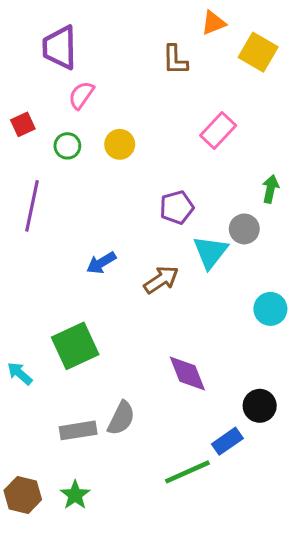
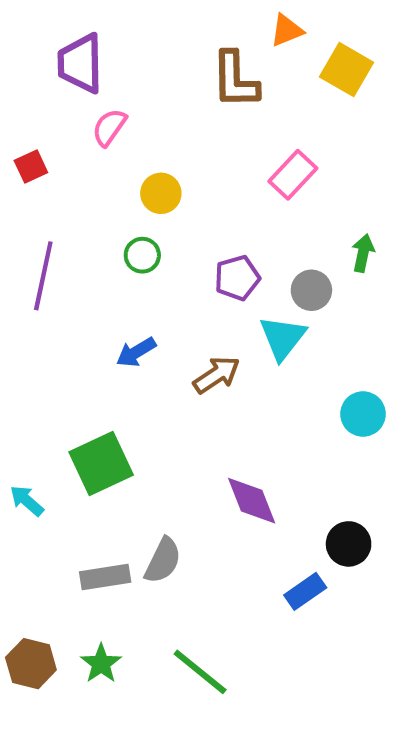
brown L-shape: (175, 60) -> (235, 80), size x1.4
green circle: (67, 146) -> (142, 255), moved
gray circle: (244, 229) -> (311, 290), moved
green line: (187, 472) -> (200, 672), moved, turned 63

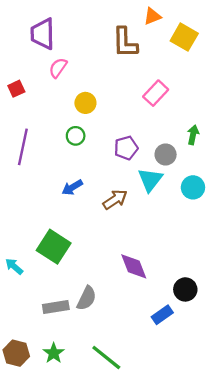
cyan circle: (363, 414) -> (193, 187), moved
green square: (101, 464) -> (54, 247), turned -32

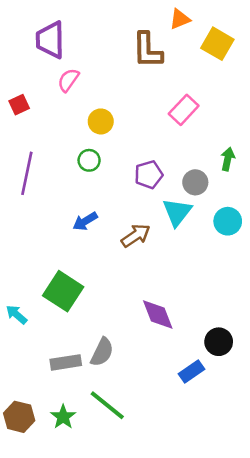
green line: (106, 357) -> (107, 405), moved

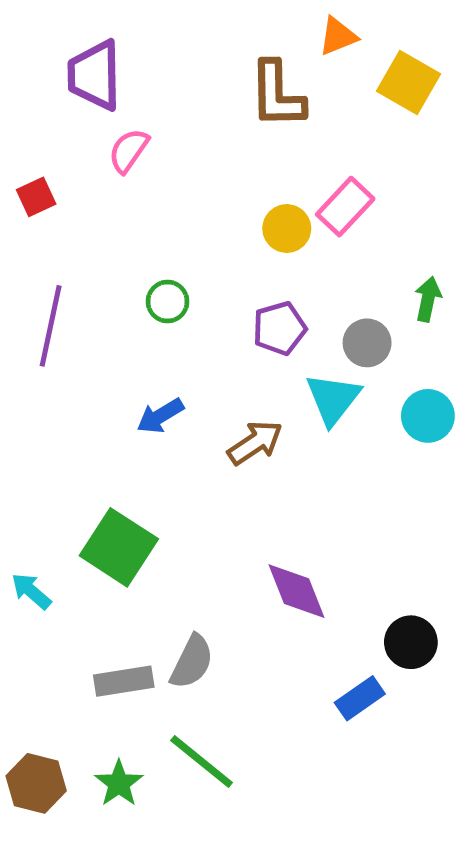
yellow circle: (101, 121) -> (287, 229), moved

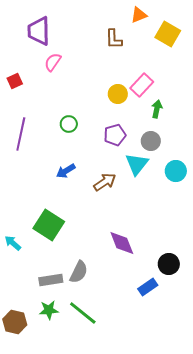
brown L-shape: (277, 95) -> (114, 39), size x0.7
green arrow: (428, 299) -> (157, 109), moved
green star: (119, 783) -> (49, 310), moved, turned 30

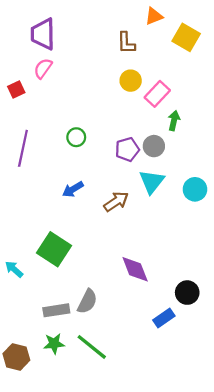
pink semicircle: (53, 62) -> (43, 68), moved
yellow circle: (118, 94) -> (131, 81), moved
gray circle: (151, 141) -> (154, 146), moved

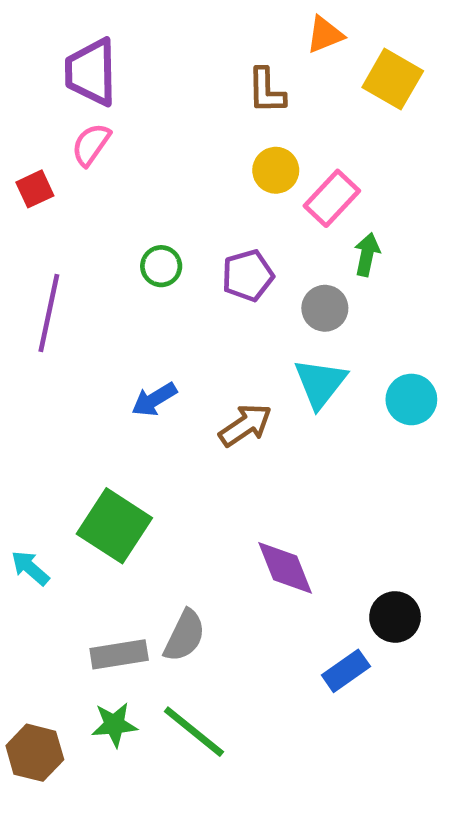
green circle: (76, 137) -> (161, 266), moved
purple pentagon: (127, 149) -> (248, 276), moved

